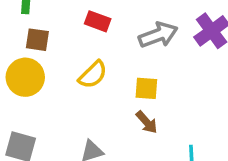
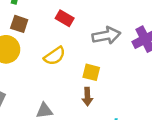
brown arrow: (147, 122) -> (87, 97), turned 30

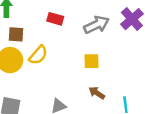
yellow semicircle: (55, 56) -> (38, 55), moved
brown arrow: (87, 97) -> (97, 93), moved, turned 140

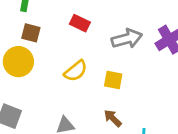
yellow semicircle: (38, 55) -> (76, 71), moved

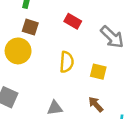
gray arrow: (127, 39) -> (112, 37), turned 55
yellow semicircle: (76, 71) -> (67, 62), turned -50

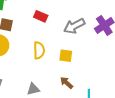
gray arrow: (112, 37) -> (74, 26), turned 115

